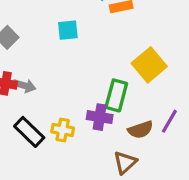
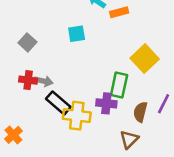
yellow cross: (63, 130) -> (77, 116), size x1.5
brown semicircle: (140, 130) -> (140, 112), turned 126
black rectangle: (29, 132) -> (58, 103), moved

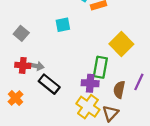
yellow cross: (77, 116) -> (88, 107), moved, turned 30
orange cross: (13, 135) -> (15, 98), moved

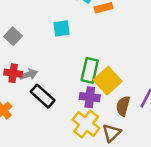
yellow square: (121, 44) -> (108, 81), moved
gray arrow: (36, 66) -> (28, 74), turned -32
green rectangle: (100, 67) -> (90, 70), moved

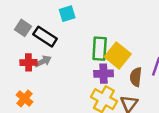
black rectangle: (43, 96) -> (45, 37), moved

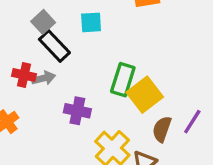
gray square: (23, 28) -> (43, 22), moved
purple cross: (104, 74) -> (77, 111), moved

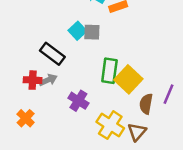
gray square: (43, 22) -> (92, 32), moved, turned -36
cyan square: (91, 22) -> (77, 31), turned -30
purple cross: (77, 111) -> (78, 101), turned 30

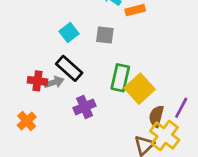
cyan square: (77, 31) -> (69, 32), moved
black rectangle: (52, 54) -> (69, 68), moved
purple cross: (78, 101) -> (85, 107), turned 30
yellow cross: (110, 125) -> (165, 135), moved

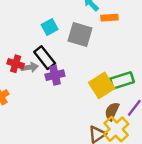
gray square: (105, 35) -> (80, 34), size x1.5
green rectangle: (120, 78) -> (122, 80), moved, turned 50
purple cross: (85, 107) -> (55, 75), moved

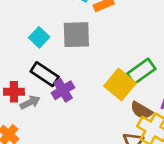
gray arrow: (30, 67) -> (30, 102), moved
brown semicircle: (112, 111) -> (141, 110), turned -66

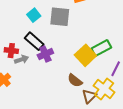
brown semicircle: (141, 110) -> (75, 80), moved

